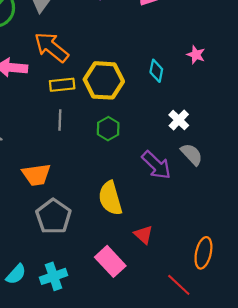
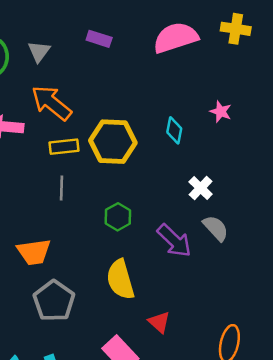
green hexagon: (108, 129) -> (118, 217), moved

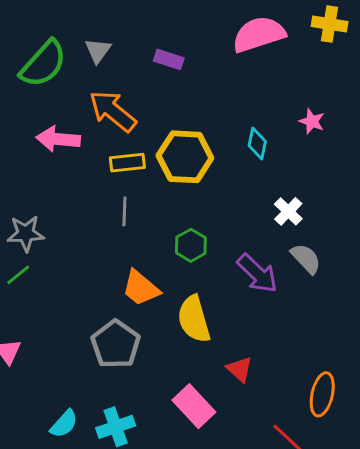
purple rectangle: (99, 39) -> (169, 59), moved
orange trapezoid: (34, 252) -> (141, 288), moved, turned 48

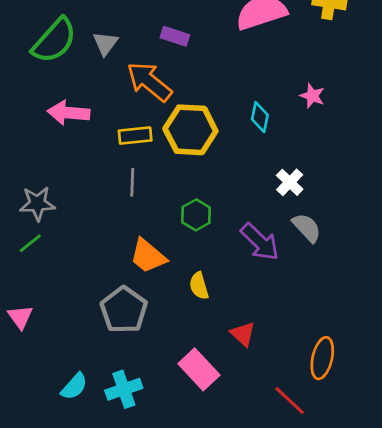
gray triangle: (98, 51) -> (105, 43), moved
orange arrow: (113, 111) -> (149, 82), moved
yellow semicircle: (194, 319) -> (199, 286), size x0.6

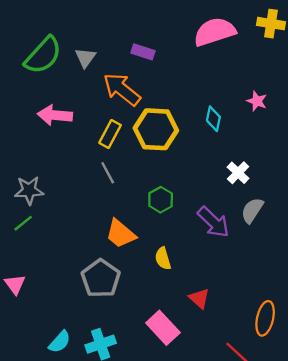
yellow rectangle: (135, 136) -> (110, 134), turned -56
gray line: (132, 182) -> (108, 173), turned -30
gray semicircle: (307, 228) -> (252, 210), turned -104

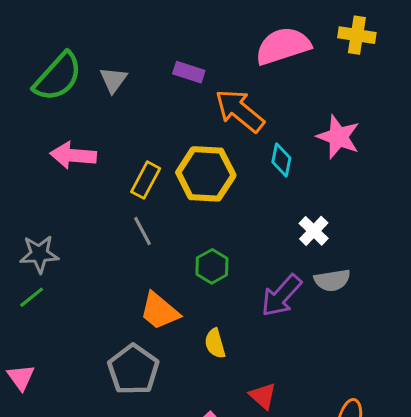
orange arrow: (122, 89) -> (240, 111), moved
pink star: (257, 101) -> (338, 137), size x1.6
gray semicircle: (252, 210) -> (332, 280), turned -132
purple arrow: (213, 222) -> (281, 296), turned 88

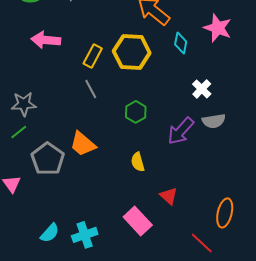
orange trapezoid: (160, 311) -> (83, 144), moved
gray pentagon: (133, 370) -> (48, 159), moved

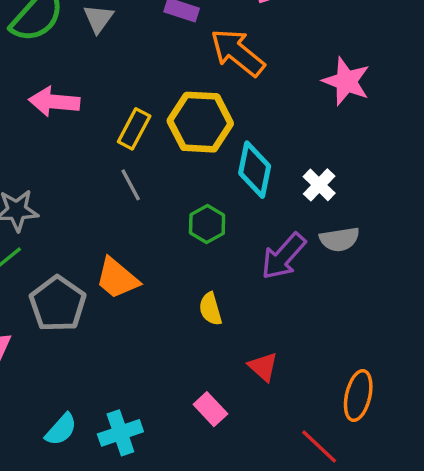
cyan diamond: (181, 43) -> (255, 170), moved, size x1.5
pink rectangle: (138, 221) -> (210, 409), size x0.7

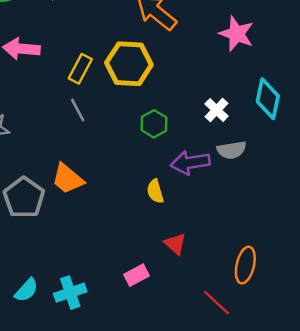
cyan diamond: (255, 170) -> (268, 99), moved
green hexagon: (207, 224) -> (154, 124), moved
purple arrow: (283, 256) -> (190, 163), turned 39
yellow semicircle: (210, 309) -> (155, 191), moved
pink rectangle: (210, 409) -> (136, 275), turned -75

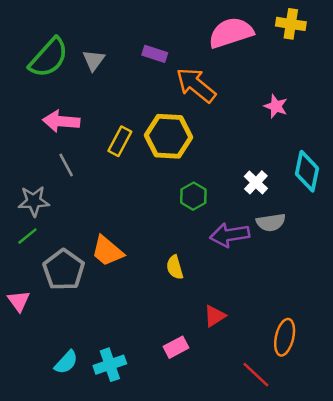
pink star: (237, 34) -> (276, 106), size x0.7
gray line: (78, 110) -> (66, 165), moved
yellow semicircle: (155, 191) -> (175, 267), moved
red triangle: (175, 244) -> (215, 316), turned 45

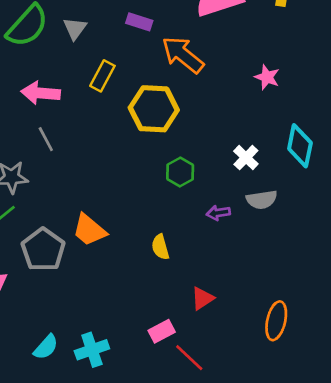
yellow rectangle: (120, 141) -> (102, 76), moved
purple arrow: (230, 235) -> (218, 213), size x0.6
red line: (256, 375) -> (189, 358), moved

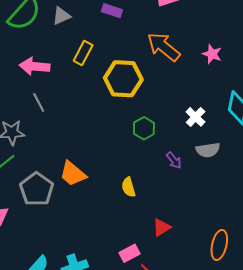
gray triangle: (75, 28) -> (61, 16), turned 30
orange arrow: (183, 55) -> (164, 47), moved
purple arrow: (218, 213) -> (174, 160), turned -120

